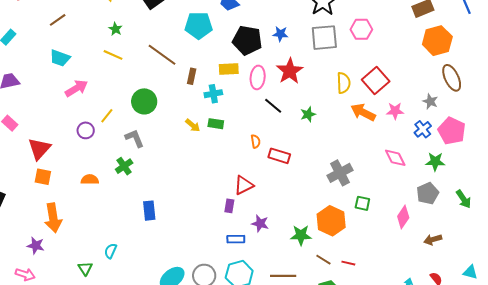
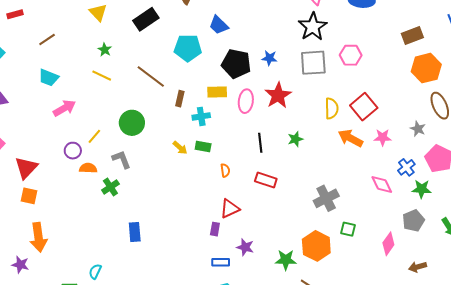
black line: (273, 106) -> (260, 143), moved, turned 42
blue cross: (423, 129) -> (406, 167), moved
orange semicircle: (256, 141) -> (225, 170), moved
orange semicircle: (90, 180) -> (88, 168), moved

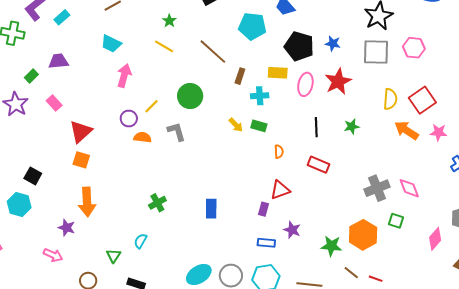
pink arrow: (64, 108) -> (124, 76), turned -50
pink diamond: (382, 184) -> (409, 188), moved
green cross: (110, 187) -> (157, 203), moved
blue rectangle: (135, 232) -> (211, 209), moved

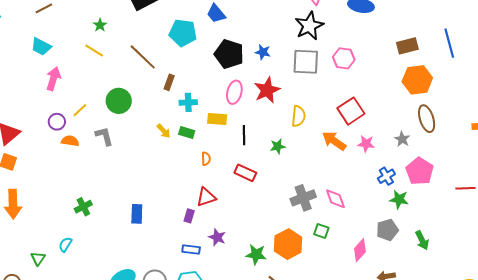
yellow rectangle: (278, 73) -> (217, 119), moved
yellow semicircle: (390, 99) -> (298, 116), moved
green star: (352, 126) -> (278, 146), moved

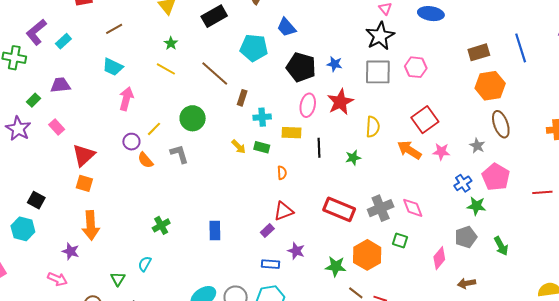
orange semicircle: (70, 141) -> (145, 160), turned -138
red rectangle: (245, 173) -> (339, 209), moved, size x1.4
purple rectangle: (189, 216) -> (267, 230), turned 32

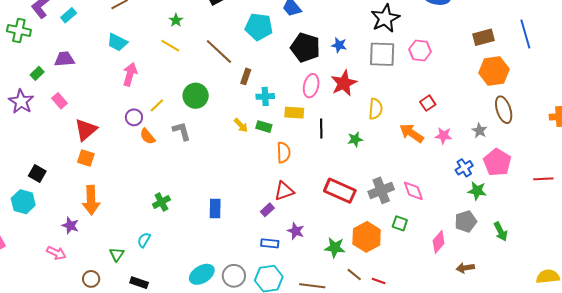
red square: (425, 120) -> (428, 103), size x0.6
orange semicircle: (282, 173) -> (284, 152), size x1.5

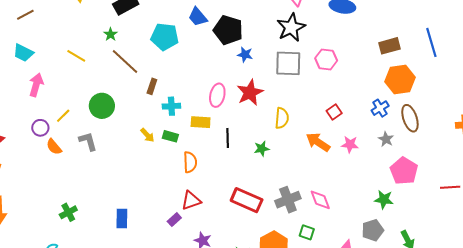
green star: (176, 20) -> (111, 34), moved
black pentagon: (305, 48) -> (228, 30), moved
blue cross: (464, 168) -> (380, 108), moved

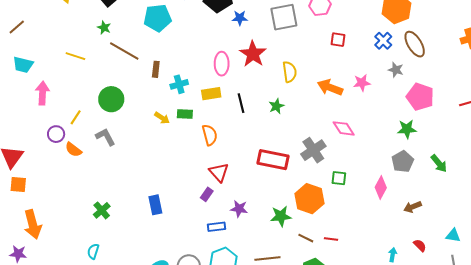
red square: (334, 112) -> (338, 40), moved, turned -35
pink diamond: (320, 200) -> (344, 128), moved
red triangle: (191, 201) -> (219, 172), turned -40

